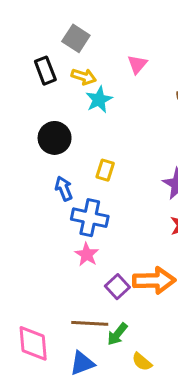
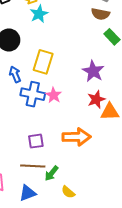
yellow rectangle: (105, 170) -> (43, 62), size x1.6
pink star: (87, 254) -> (54, 95), moved
purple square: (117, 287) -> (36, 141), moved, turned 35

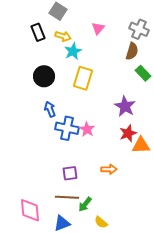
brown semicircle: (100, 14) -> (132, 51), turned -84
yellow rectangle: (43, 62) -> (83, 78), moved
orange arrow: (77, 137) -> (109, 169), size x0.6

